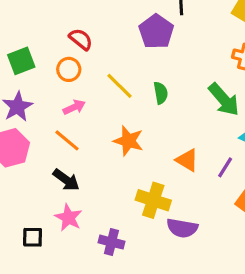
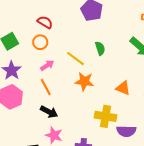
yellow line: (120, 86) -> (75, 59), moved
orange line: (67, 140) -> (46, 87), turned 30

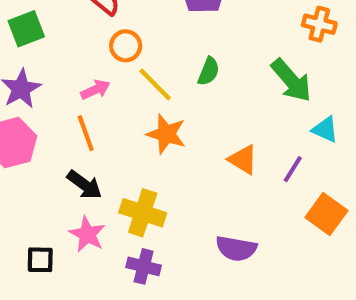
orange circle: (40, 42) -> (126, 46), moved
green semicircle: (100, 48) -> (209, 71), turned 32
yellow cross: (106, 116) -> (143, 213), moved

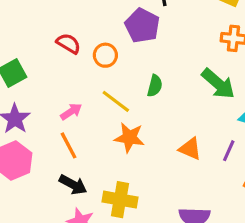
orange circle: (126, 46) -> (105, 55), moved

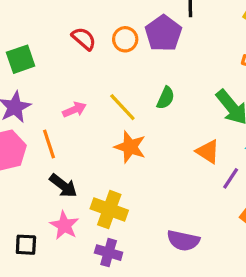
orange circle: (105, 55) -> (125, 39), moved
orange line: (68, 145) -> (49, 144), moved
orange triangle: (190, 149) -> (208, 152), moved

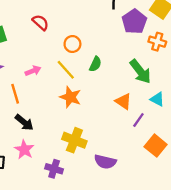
purple pentagon: (163, 33) -> (134, 22), moved
orange circle: (125, 39) -> (72, 44), moved
yellow cross: (109, 210) -> (74, 140), moved

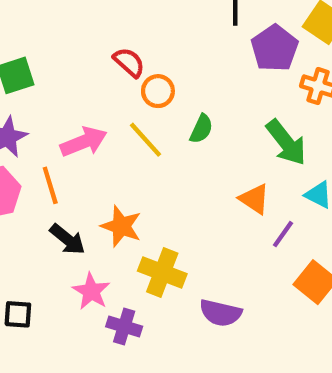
red semicircle: (40, 22) -> (129, 62), moved
pink arrow: (33, 71) -> (84, 142), size x1.5
orange star: (70, 97) -> (121, 226), moved
pink star: (24, 150) -> (91, 291), moved

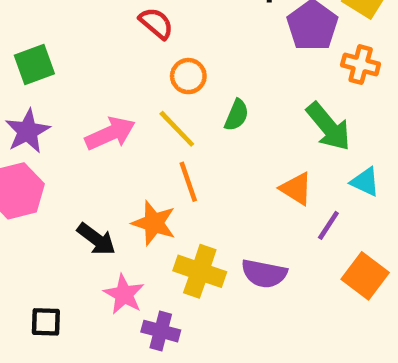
red semicircle: (129, 62) -> (156, 23), moved
orange line: (50, 185) -> (188, 182), moved
purple semicircle: (221, 313) -> (264, 274), moved

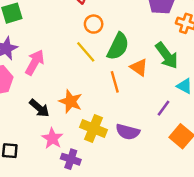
green semicircle: (237, 115) -> (118, 46), size x1.6
pink arrow: (110, 133) -> (35, 62), moved, turned -40
orange line: (188, 182) -> (115, 82), moved
orange triangle: (296, 189) -> (139, 67), moved

